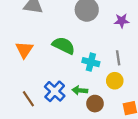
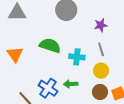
purple star: (122, 21) -> (101, 25), moved
brown circle: (95, 104) -> (100, 92), moved

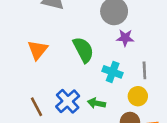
purple star: (101, 25) -> (125, 38), moved
green semicircle: (50, 45) -> (83, 50), turned 30

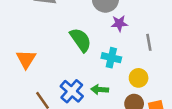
orange triangle: (38, 50) -> (26, 59), moved
gray line: (144, 70) -> (149, 42), moved

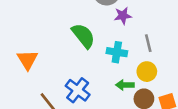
gray line: (149, 42) -> (148, 43), moved
green arrow: (100, 90) -> (125, 85), moved

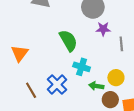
gray line: (148, 43) -> (121, 44), moved
cyan cross: (117, 52) -> (82, 67), moved

